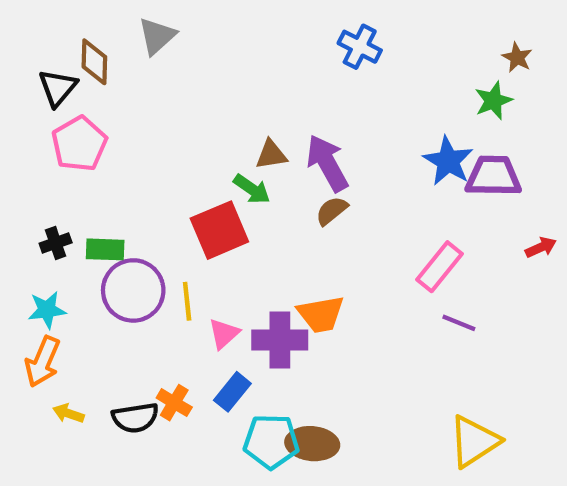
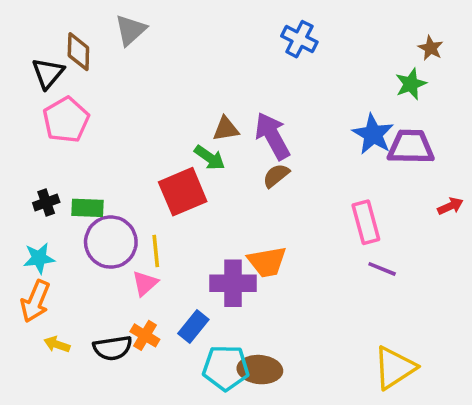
pink rectangle: (439, 267) -> (366, 222), turned -54
pink triangle: (224, 334) -> (145, 283), moved

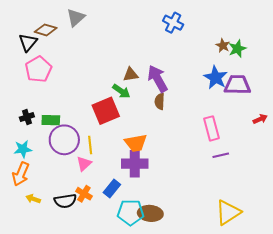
brown star: (431, 48) -> (223, 45), moved
brown diamond: (78, 52) -> (46, 30), turned -75
brown semicircle: (276, 176) -> (160, 101), turned -49
orange trapezoid: (267, 262) -> (136, 143), moved
purple line: (382, 269) -> (221, 155), turned -35

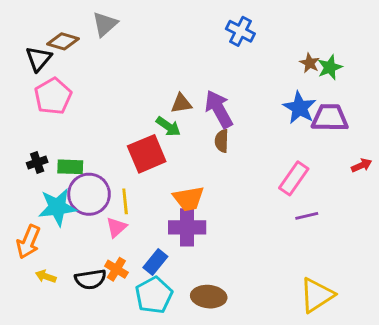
pink rectangle: (211, 128) -> (294, 178), turned 50
cyan star: (23, 149) -> (57, 207), moved, size x1.5
cyan pentagon: (131, 212) -> (154, 295), moved, turned -30

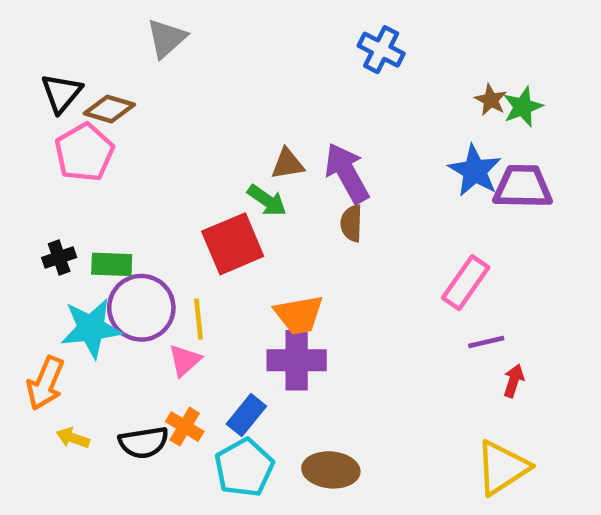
brown diamond: (63, 41) -> (109, 109), moved
red arrow: (362, 165) -> (514, 381), moved, turned -48

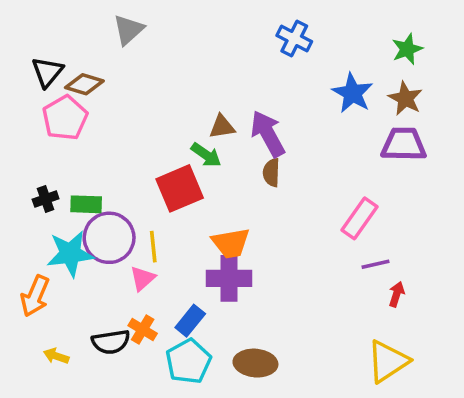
brown star: (491, 100) -> (405, 98), moved, size x1.4
green star: (523, 107) -> (407, 49), moved
blue star: (475, 171) -> (352, 93), moved
yellow arrow: (73, 438) -> (56, 356), moved

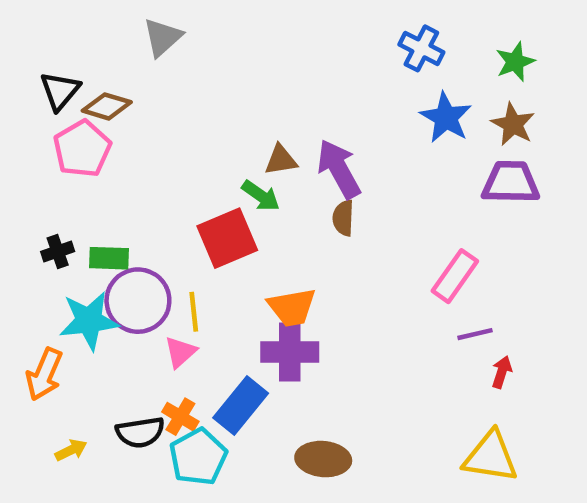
blue cross: (294, 38) -> (421, 48), moved
blue rectangle: (190, 321) -> (241, 405), size x1.4
yellow arrow: (56, 356) -> (71, 450), turned 135
cyan pentagon: (188, 361) -> (198, 457), moved
yellow triangle: (388, 361) -> (491, 457), turned 42

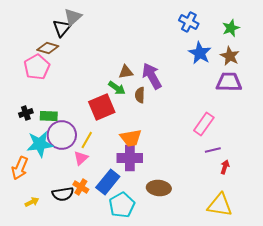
black triangle: (60, 91) -> (62, 28), moved
brown semicircle: (343, 218) -> (140, 95), moved
yellow line: (194, 312) -> (87, 140), turned 36
cyan pentagon: (198, 457) -> (122, 205), moved
brown ellipse: (323, 459) -> (159, 188), moved

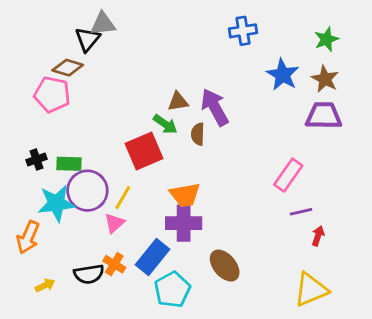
gray triangle: (73, 17) -> (103, 24), turned 36
blue cross: (189, 22) -> (243, 31), moved, turned -36
pink pentagon: (37, 67) -> (52, 94), turned -30
brown ellipse: (159, 188) -> (225, 266), turned 45
yellow triangle: (220, 205) -> (311, 290), turned -32

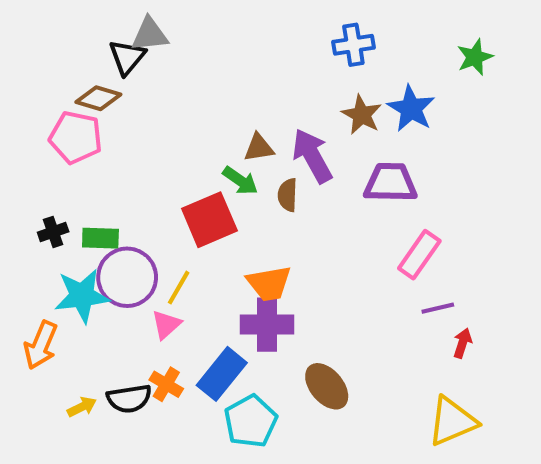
brown star: (325, 79) -> (362, 115), moved
purple trapezoid: (324, 116) -> (390, 183), moved
yellow arrow: (45, 285) -> (82, 407), moved

